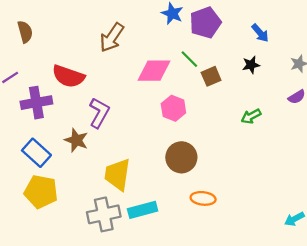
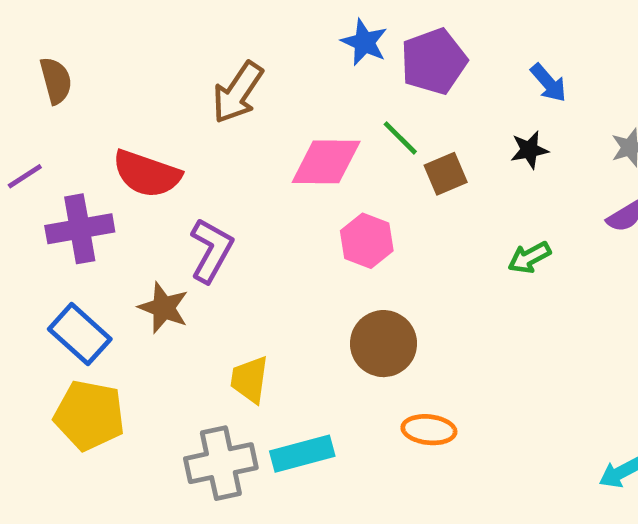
yellow trapezoid: (117, 174) -> (250, 379), size x0.7

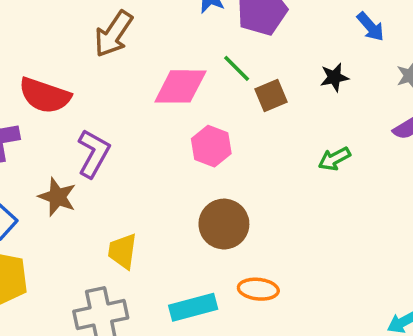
blue arrow: (548, 83) -> (371, 27), moved
cyan rectangle: (302, 454) -> (193, 307), moved

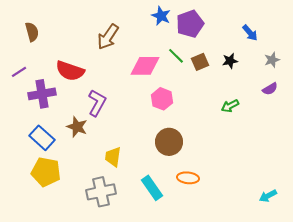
brown square: (271, 95) -> (200, 62), moved
cyan rectangle: (193, 307) -> (152, 188), turned 70

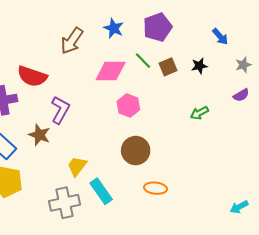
blue star: (161, 16) -> (114, 28), moved
yellow trapezoid: (113, 157) -> (77, 166), turned 30
cyan rectangle: (152, 188) -> (101, 191), moved

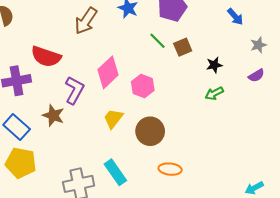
black star: (199, 66) -> (214, 65), moved
pink diamond: (111, 71) -> (108, 72), moved, turned -44
yellow trapezoid: (77, 166) -> (113, 119), moved

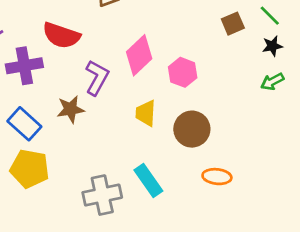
green line: (157, 41) -> (270, 16), moved
brown star: (53, 115) -> (71, 109), turned -30
yellow trapezoid: (113, 119) -> (146, 113), turned -35

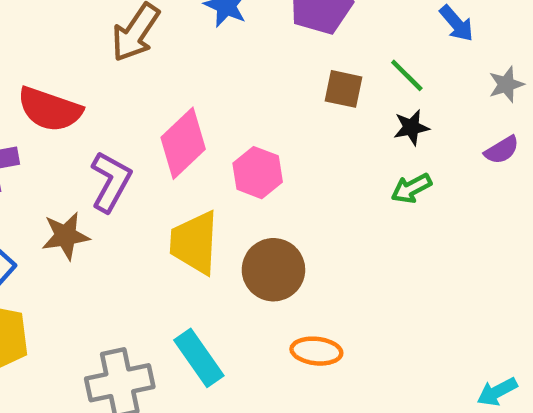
brown square: (233, 24) -> (344, 89), turned 35
yellow trapezoid: (146, 113) -> (194, 243), size x1.4

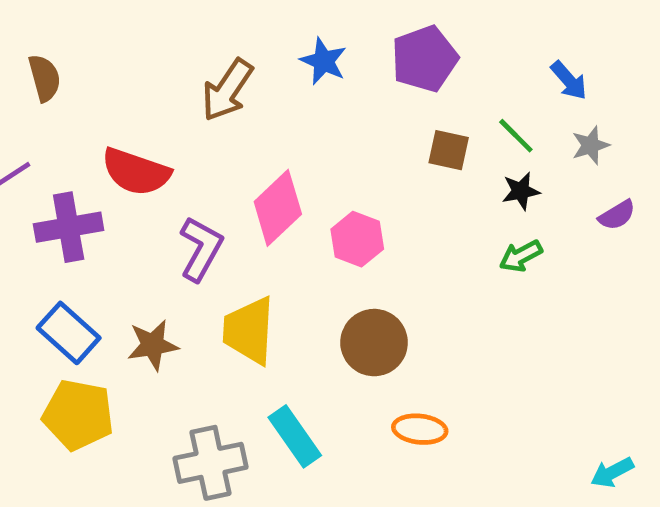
gray star: (506, 84) -> (591, 145), moved
brown star: (66, 236) -> (153, 345), moved
yellow trapezoid: (194, 243) -> (249, 331), moved

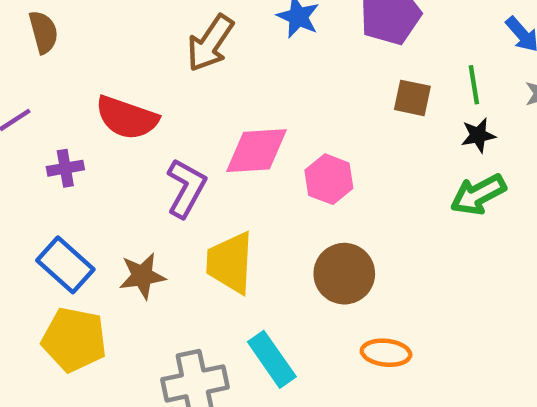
green line: (516, 136) -> (474, 85), turned 36
pink diamond: (278, 208) -> (256, 151), turned 40
purple cross: (69, 227) -> (65, 168), size x0.6
green arrow: (521, 256) -> (478, 195), size x1.4

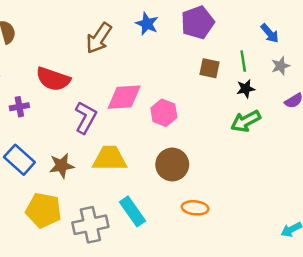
yellow trapezoid: (230, 263) -> (110, 158), turned 87
yellow pentagon: (74, 340) -> (43, 210), moved

